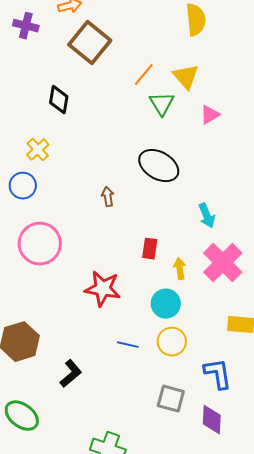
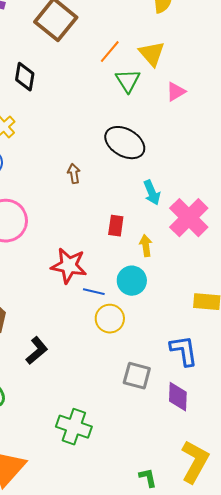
cyan arrow: (207, 216) -> (152, 193), moved
pink cross: (223, 263) -> (189, 218), moved
yellow circle: (172, 342) -> (110, 319), moved
blue line: (128, 345) -> (94, 292), moved

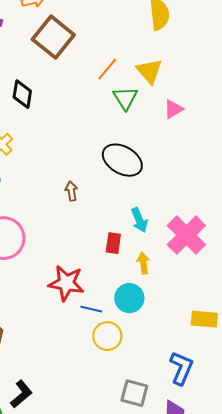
cyan arrow: (152, 193) -> (139, 220), moved
black L-shape: (37, 351) -> (21, 394), moved
blue L-shape: (184, 351) -> (181, 368), turned 32

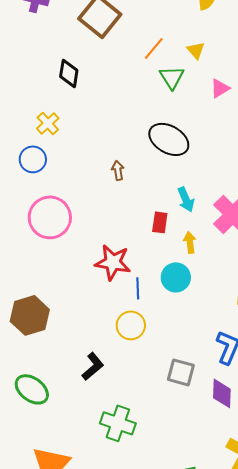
yellow triangle: (149, 71) -> (196, 50), size x0.7
blue line: (91, 309) -> (138, 288), turned 75
yellow circle: (107, 336) -> (131, 325), moved
black L-shape: (21, 394) -> (93, 366), moved

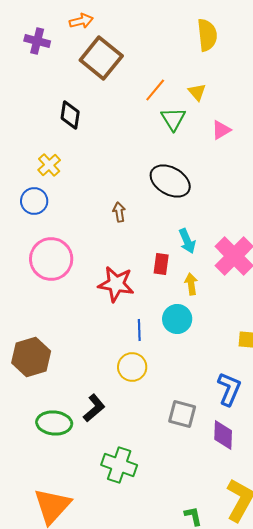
red star: (113, 262) -> (116, 284), moved
green ellipse: (32, 389) -> (54, 423), moved, turned -32

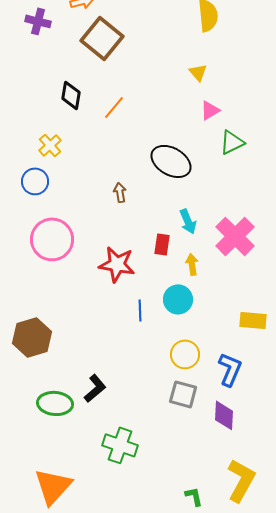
orange line: (155, 90) -> (114, 107), moved
green triangle: (173, 119) -> (232, 142), moved, turned 36
pink triangle: (221, 130) -> (210, 110), moved
yellow circle: (132, 367) -> (185, 354), moved

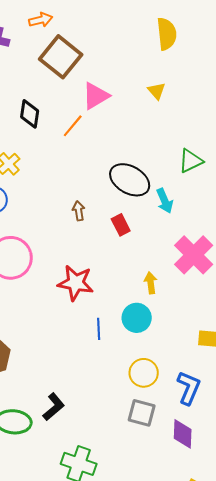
pink triangle: (210, 110) -> (96, 96), moved, size x1.4
cyan arrow: (188, 221) -> (165, 201), moved
red rectangle: (162, 244) -> (121, 225), moved, turned -35

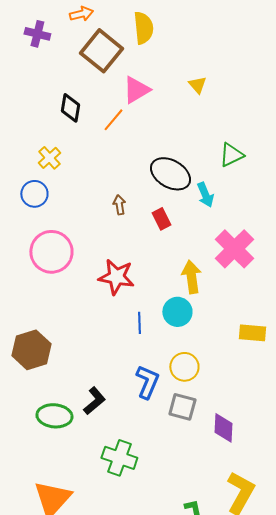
yellow semicircle: (167, 34) -> (143, 28), moved
yellow arrow: (151, 283) -> (191, 277), size x1.5
blue L-shape: (189, 388) -> (147, 382), moved

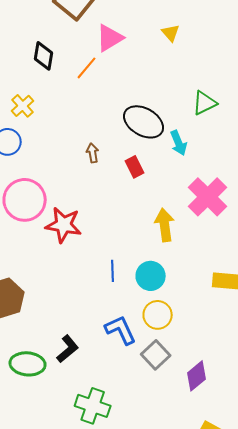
red star: (116, 277) -> (64, 225), moved
cyan circle: (177, 312) -> (151, 276), moved
blue L-shape: (147, 382) -> (121, 330), turned -48
gray square: (182, 407) -> (156, 355), turned 32
purple diamond: (223, 428) -> (197, 376), turned 48

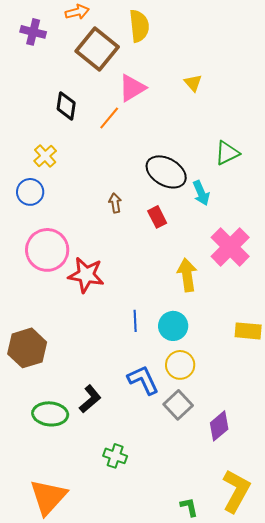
green cross: (93, 406) -> (115, 456), size x0.7

